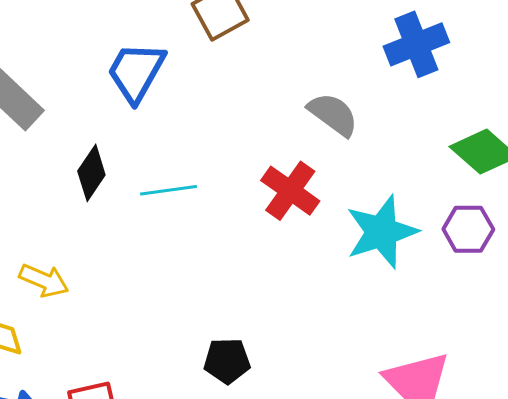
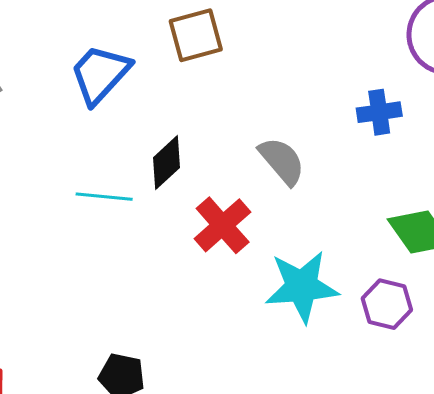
blue cross: (416, 44) -> (379, 112), size x0.7
black diamond: (91, 173) -> (166, 163), moved

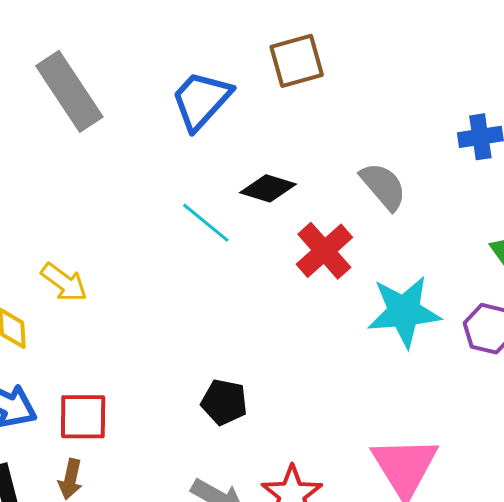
black diamond: (166, 163) -> (268, 188), turned 60
cyan line: (104, 197) -> (206, 223), turned 34

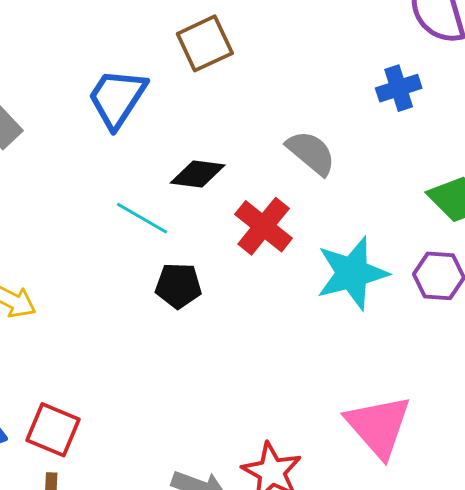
black pentagon: (224, 402) -> (178, 286), moved
red square: (83, 417) -> (53, 430), turned 32

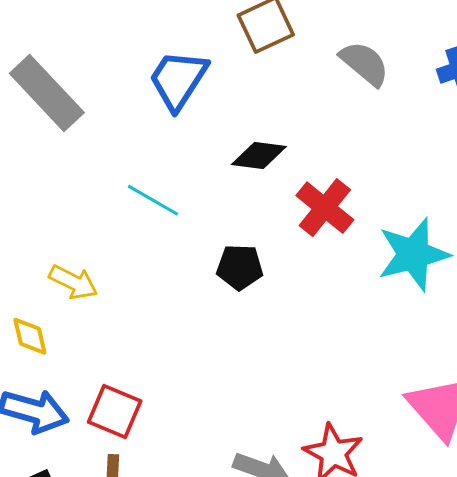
gray semicircle: (311, 153) -> (364, 64), moved
cyan line: (142, 218) -> (153, 200), moved

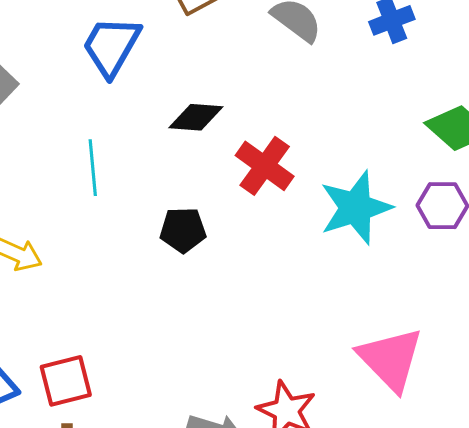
cyan line: (153, 200) -> (93, 168), turned 58
red square: (115, 412) -> (66, 381), turned -34

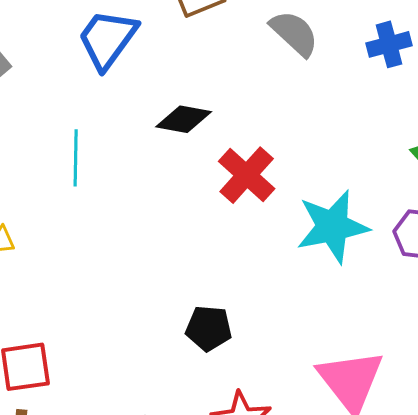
black pentagon: (183, 230) -> (209, 328), moved

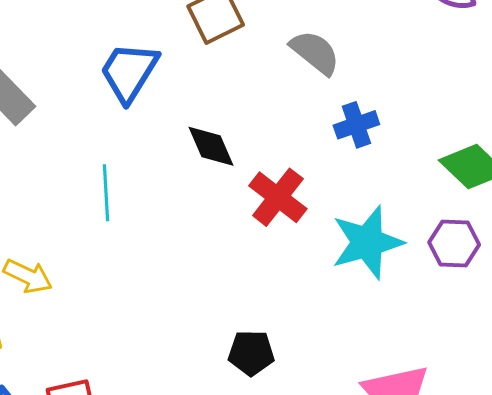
blue cross: (389, 44) -> (356, 125), moved
black diamond: (184, 119) -> (211, 146), turned 60

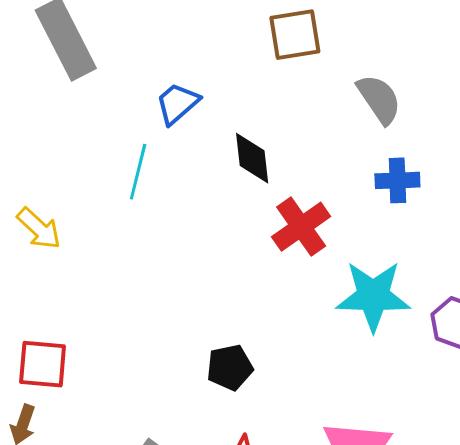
blue trapezoid: (129, 72) -> (177, 103), moved, size x0.7
black pentagon: (251, 353) -> (230, 367), turned -30

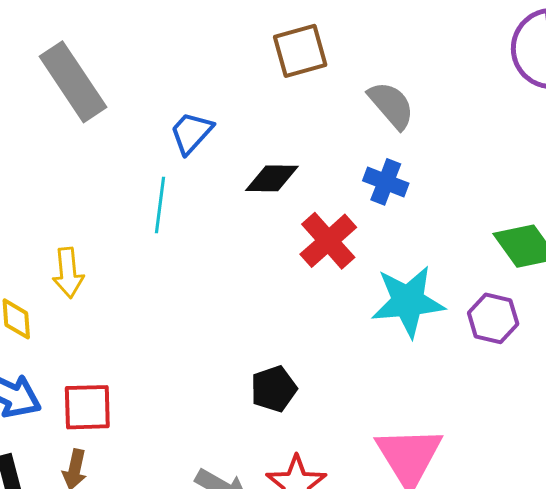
black diamond: (252, 158) -> (272, 178), turned -76
blue cross: (397, 180) -> (386, 182), moved, turned 30
yellow arrow: (39, 228) -> (68, 273), turned 48

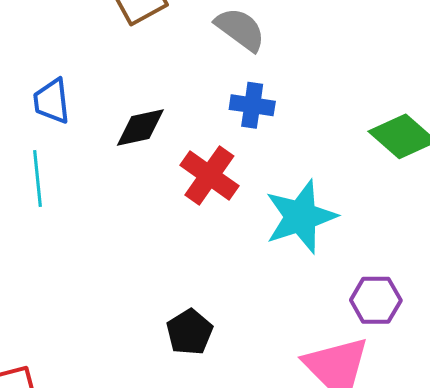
blue trapezoid: (191, 133) -> (52, 101), turned -36
purple hexagon: (493, 318) -> (376, 300), moved

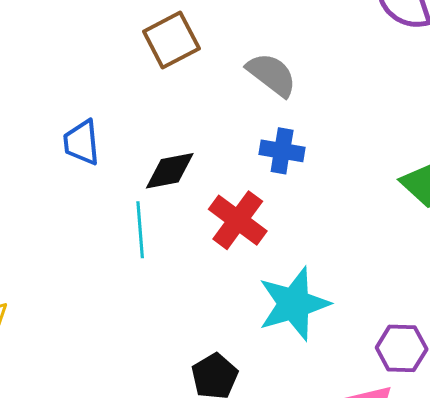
cyan line: (37, 179) -> (140, 230), moved
cyan star: (301, 217) -> (294, 304), moved

